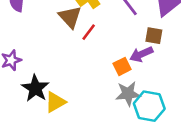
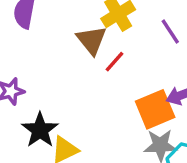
orange square: (122, 66) -> (155, 109), size x1.6

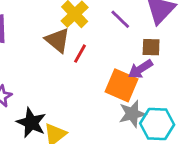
orange square: (155, 109) -> (122, 85), turned -32

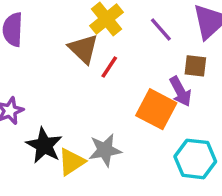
purple arrow: (140, 69) -> (180, 91), turned -90
gray star: (132, 114) -> (105, 150), moved

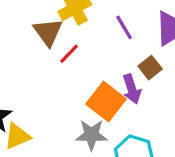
brown square: (195, 66) -> (150, 68), turned 35
gray star: (105, 150) -> (91, 135), moved

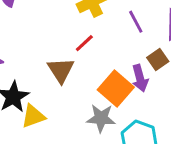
brown triangle: (48, 32) -> (61, 70), moved

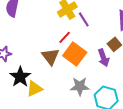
purple line: (136, 22) -> (84, 19), moved
orange square: (116, 88) -> (75, 54), moved

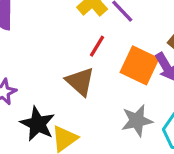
orange square: (75, 54) -> (139, 65), moved

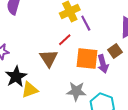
orange square: (139, 65) -> (87, 59), turned -35

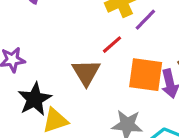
purple line: (86, 23) -> (145, 20), turned 70

